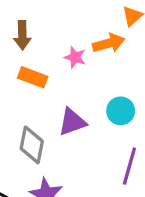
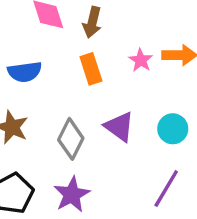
orange rectangle: (33, 77) -> (91, 69), turned 36
purple triangle: (72, 122) -> (119, 127), turned 40

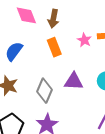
blue semicircle: (25, 72) -> (14, 51), turned 138
purple triangle: (119, 127) -> (74, 81), turned -30

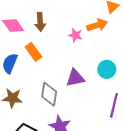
orange rectangle: (54, 47) -> (33, 52), moved

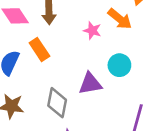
orange arrow: (97, 25) -> (120, 19), turned 54
cyan circle: (107, 69) -> (119, 65), moved

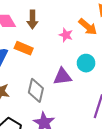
orange rectangle: (39, 50) -> (24, 48), turned -36

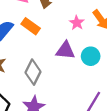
purple triangle: (62, 77) -> (65, 51), moved

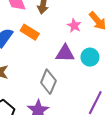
gray diamond: (33, 72) -> (48, 82), moved

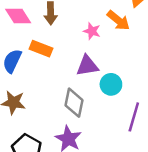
cyan circle: (90, 57) -> (111, 84), moved

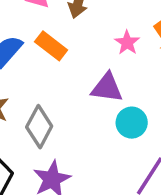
gray diamond: (74, 103) -> (39, 127), moved

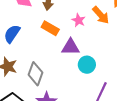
orange rectangle: (51, 46) -> (50, 28), moved

